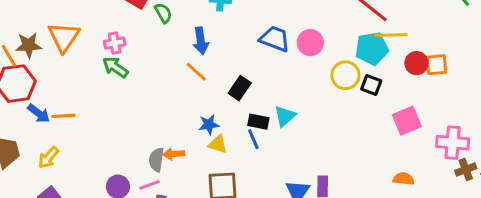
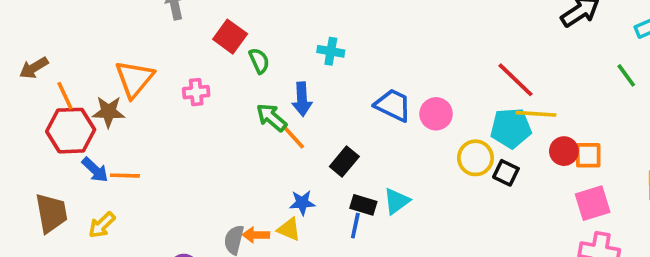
brown star: (29, 45) -> (108, 112), moved
green arrow: (115, 67) -> (272, 117), moved
pink square: (407, 121) -> (593, 203), moved
blue line: (253, 139) -> (355, 226), turned 30
yellow triangle: (218, 144) -> (289, 229), moved

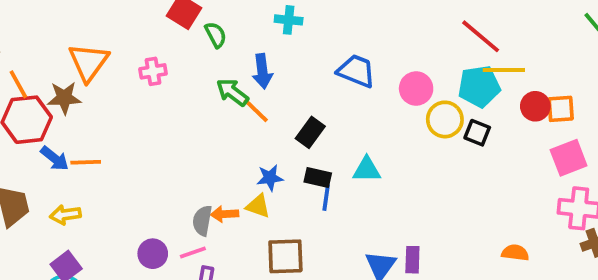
pink circle: (436, 114) -> (416, 89), moved
cyan triangle: (396, 201) -> (367, 169), turned 40
black rectangle: (363, 205) -> (318, 177), moved
yellow arrow: (102, 225) -> (65, 215), turned 40

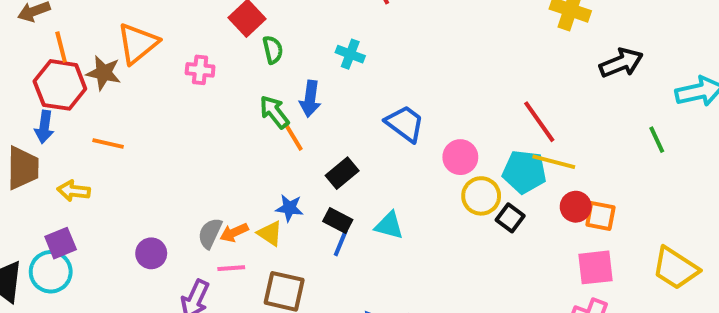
blue arrow: (55, 158) -> (44, 127), moved, turned 44
orange arrow: (225, 214) -> (234, 233), turned -36
pink line: (193, 253) -> (231, 268), moved

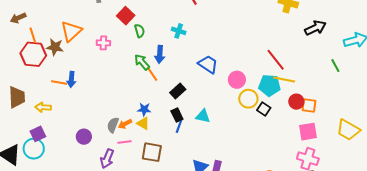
blue arrow: (44, 127) -> (71, 79), moved
blue star: (289, 208) -> (144, 109), moved
black rectangle: (338, 221) -> (177, 115), turned 40

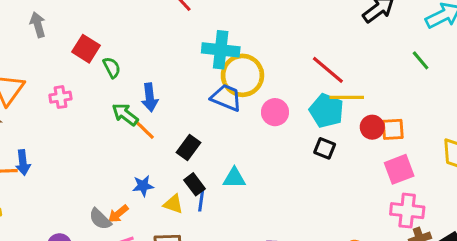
cyan cross: (179, 31) -> (221, 50), moved, size x1.6
cyan pentagon: (270, 85) -> (326, 111), turned 30
yellow circle: (248, 99) -> (242, 75), moved, size x1.4
yellow triangle: (143, 123) -> (173, 204), moved
gray semicircle: (113, 125) -> (100, 219), turned -56

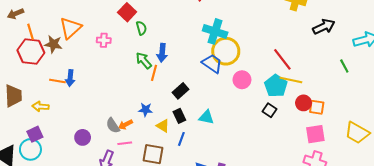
orange line: (144, 129) -> (154, 73), turned 49
blue line: (201, 201) -> (181, 139), moved

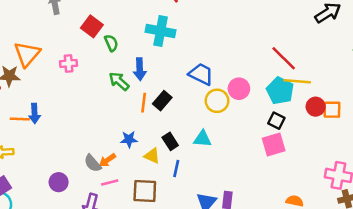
cyan cross: (215, 31) -> (161, 31), moved
yellow circle: (226, 51) -> (217, 101), moved, size x0.7
orange line: (154, 73) -> (144, 103), moved
black rectangle: (181, 91) -> (162, 101), moved
pink square: (315, 134) -> (274, 145), moved

